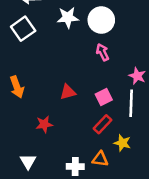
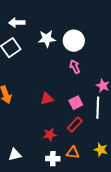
red star: (44, 124) -> (50, 135), moved
yellow star: (122, 143) -> (101, 150), moved
white triangle: (28, 162) -> (15, 155), turned 48

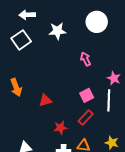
white circle: (74, 41) -> (97, 22), moved
red triangle: (47, 99) -> (45, 100), moved

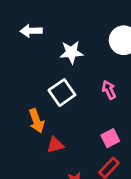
white square: (21, 40) -> (62, 93), moved
orange arrow: (16, 87) -> (36, 121), moved

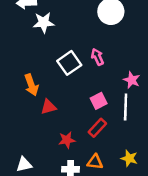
white star: (71, 52) -> (44, 23), moved
white square: (62, 93) -> (69, 63), moved

